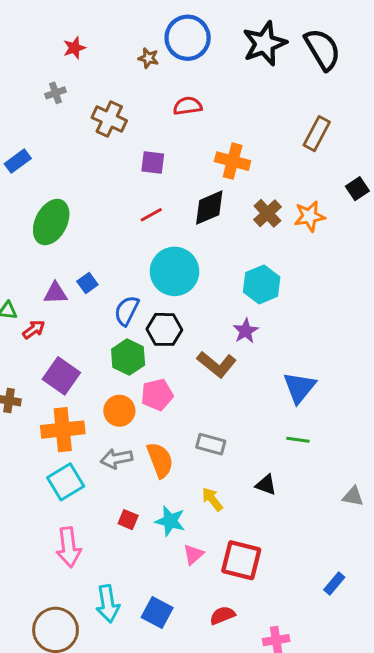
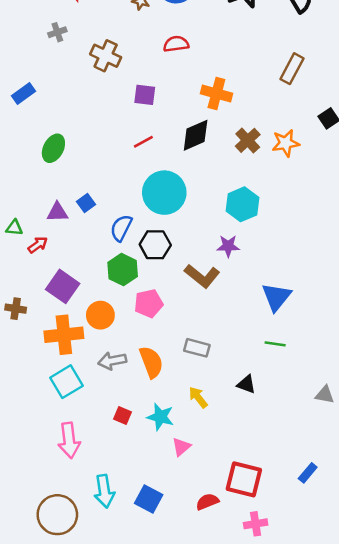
green ellipse: (51, 222) -> (53, 148), size x0.7
purple star: (246, 331) -> (228, 246), turned 30
orange circle: (119, 411) -> (100, 315), moved
red square: (241, 560) -> (244, 479), moved

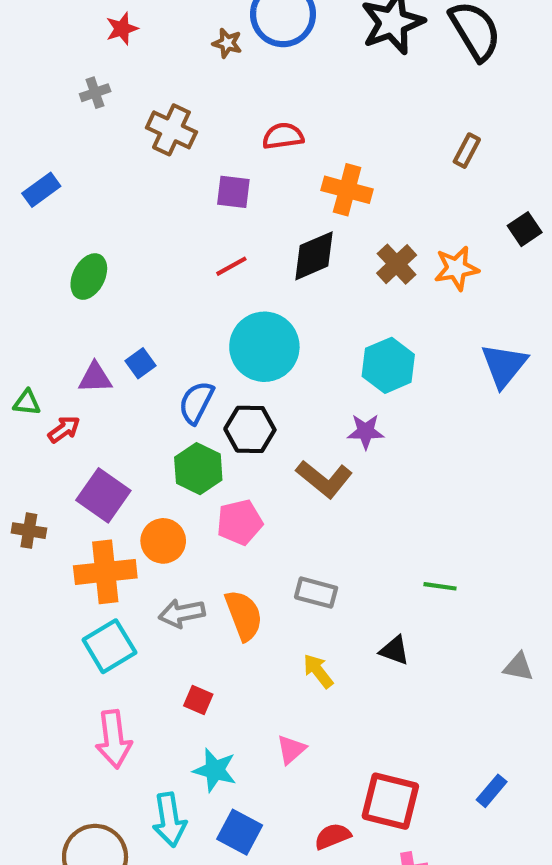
red semicircle: (176, 44) -> (283, 136), moved
brown rectangle: (292, 69) -> (467, 151), size x0.7
blue triangle: (276, 297) -> (504, 365), moved
cyan star: (160, 417) -> (215, 770), moved

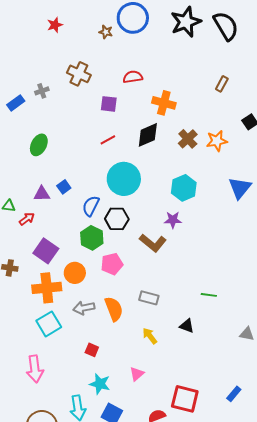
gray cross: (95, 93) -> (42, 91), moved
pink arrow: (114, 739) -> (35, 369), moved

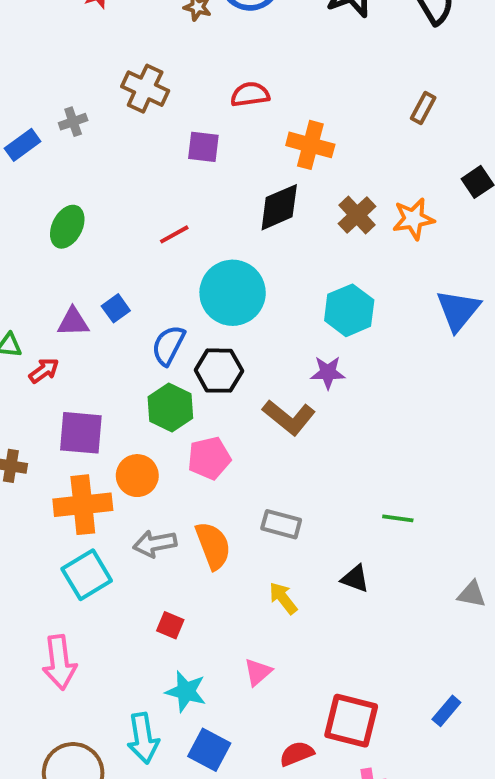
red line: (108, 140) -> (174, 234), moved
purple square: (46, 251) -> (81, 433), turned -30

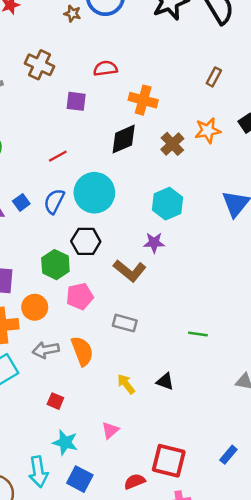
orange star: (413, 219) -> (208, 131), moved
blue semicircle: (168, 345) -> (54, 201), moved
gray rectangle: (281, 524) -> (125, 323), moved
black triangle: (355, 579) -> (165, 382), moved

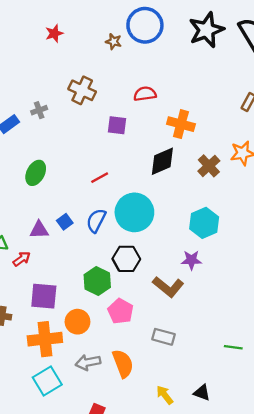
pink pentagon: (80, 296) -> (121, 311), turned -30

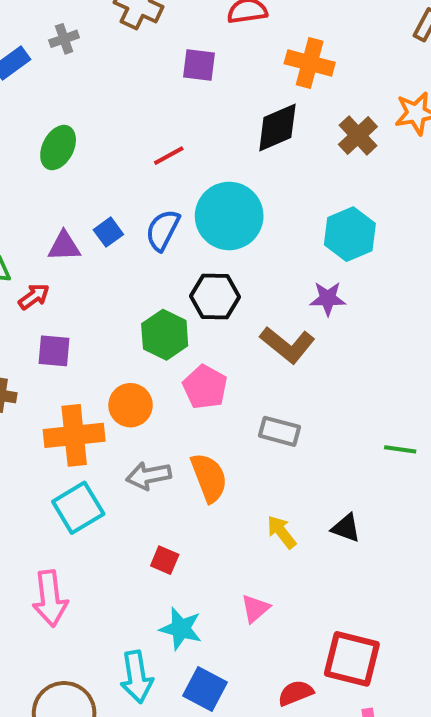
purple square: (44, 296) -> (54, 351), moved, size x0.7

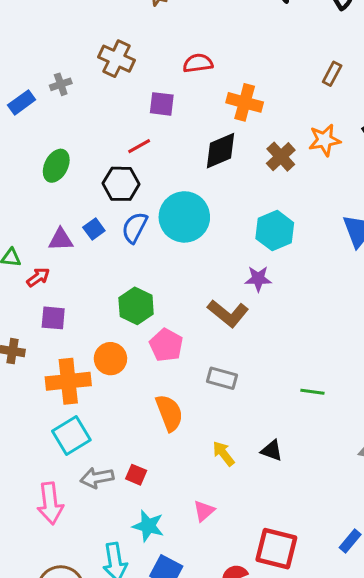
red line: (169, 156) -> (139, 146), moved
black hexagon: (215, 296) -> (121, 184), moved
gray arrow: (149, 476) -> (97, 478), moved

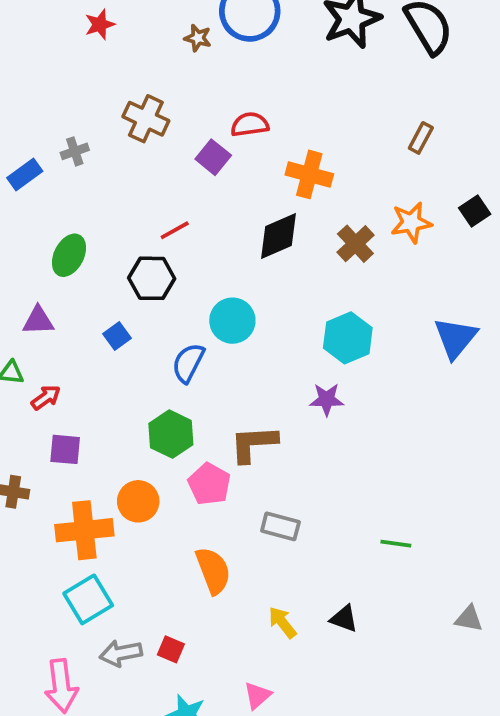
purple square: (162, 104) -> (213, 157), moved, turned 32
cyan circle: (184, 217) -> (232, 321), size x0.7
blue semicircle: (135, 228) -> (188, 363), moved
purple triangle: (61, 240) -> (38, 321), moved
brown L-shape: (228, 313) -> (254, 444), moved, turned 138

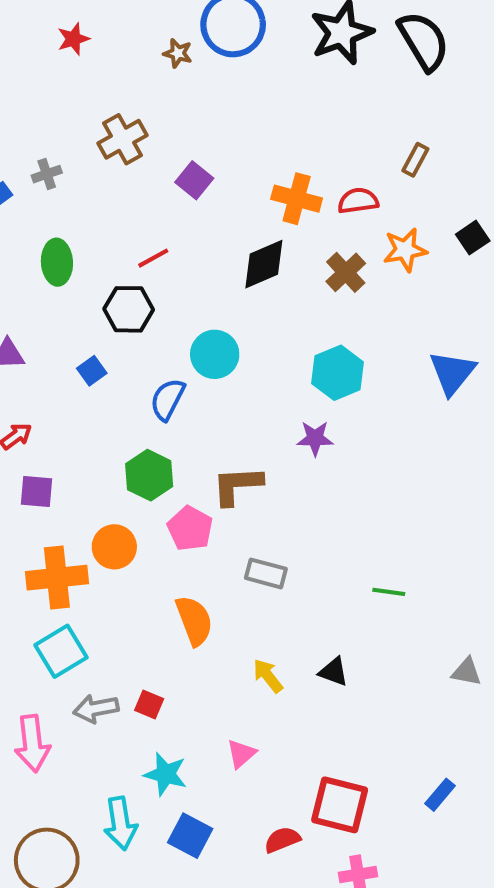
brown cross: (146, 119) -> (122, 139), turned 36
red semicircle: (250, 124) -> (358, 201), moved
green ellipse: (69, 255) -> (57, 262), moved, turned -30

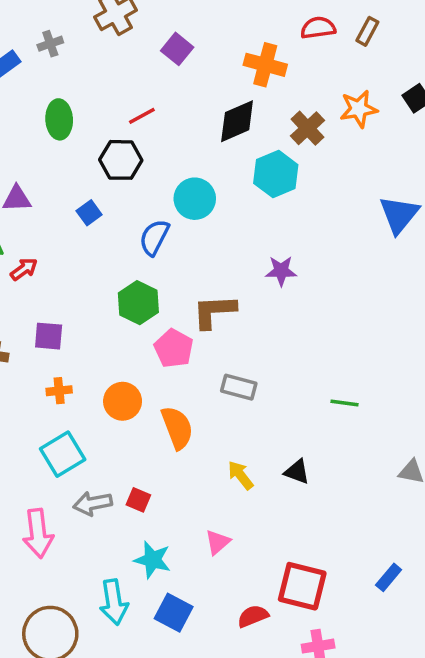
red semicircle: (358, 201) -> (318, 28), moved
cyan hexagon: (338, 373) -> (276, 174), moved
purple square: (36, 492) -> (49, 336), moved
orange circle: (114, 547) -> (123, 401), moved
orange cross: (57, 578) -> (59, 391), size x0.5

